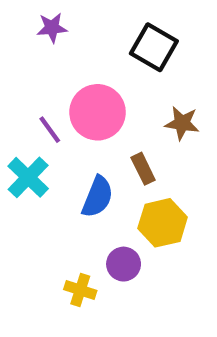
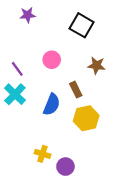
pink circle: (98, 112) -> (52, 60), size x0.6
purple line: (50, 130) -> (17, 69), moved
purple circle: (124, 264) -> (65, 167), moved

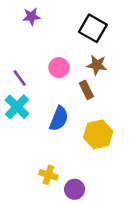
brown star: (96, 65) -> (97, 65), moved
brown rectangle: (76, 90) -> (86, 90), moved

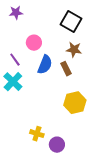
purple star: (31, 17) -> (16, 13), moved
pink circle: (59, 68) -> (34, 43), moved
blue semicircle: (59, 119) -> (45, 65), moved

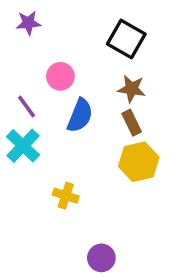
brown rectangle: (66, 69) -> (132, 123), moved
yellow hexagon: (75, 103) -> (139, 162), moved
yellow cross: (37, 134) -> (66, 196), moved

